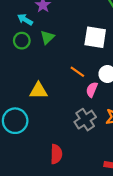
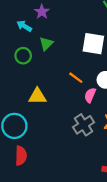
green circle: (22, 41) -> (23, 56), moved
red semicircle: (56, 154) -> (21, 156), moved

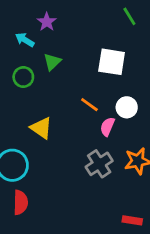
yellow triangle: (37, 96) -> (41, 128), turned 36

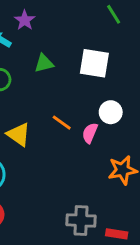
green triangle: (52, 62) -> (44, 63), moved, turned 30
orange line: (89, 105) -> (62, 123), moved
gray cross: (99, 164) -> (81, 220), moved, turned 36

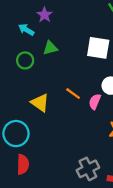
green triangle: (44, 63) -> (50, 48), moved
gray cross: (81, 220) -> (88, 169), turned -30

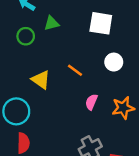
pink semicircle: (95, 102) -> (91, 102), moved

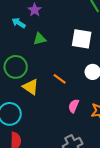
green circle: (26, 36) -> (16, 67), moved, size x1.5

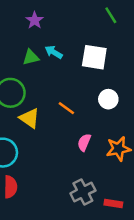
cyan arrow: (19, 23) -> (54, 52), moved
green triangle: (40, 39) -> (31, 57), moved

